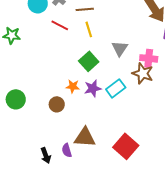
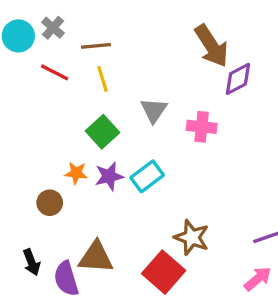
brown star: (143, 73) -> (192, 237), moved
purple semicircle: (67, 150) -> (66, 279), size x1.5
black arrow: (46, 155) -> (32, 262), moved

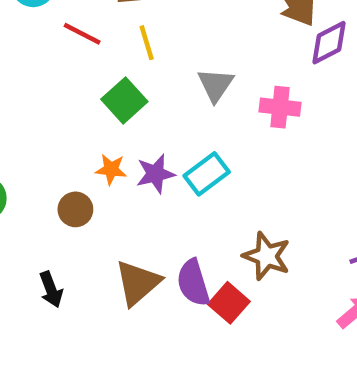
green square: (103, 132) -> (124, 100), moved
brown triangle: (96, 257) -> (138, 283), turned -45
red square: (164, 272) -> (229, 303), size x0.7
purple semicircle: (66, 279) -> (193, 283), moved

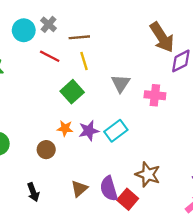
brown triangle: (138, 283) -> (79, 189), size x0.7

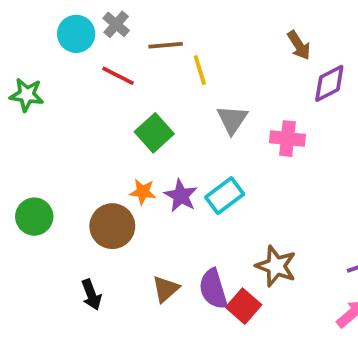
brown arrow: (162, 37) -> (299, 45), size x0.6
yellow line: (84, 61) -> (200, 70), moved
purple star: (89, 131) -> (181, 196), turned -30
brown circle: (46, 150) -> (112, 226), size x1.5

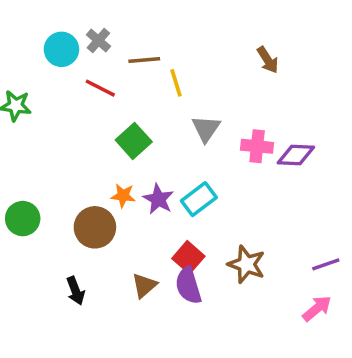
purple diamond: (329, 83) -> (296, 155), moved, turned 30
red square: (244, 306) -> (188, 257), moved

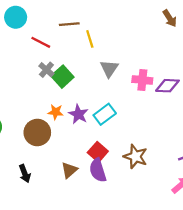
gray cross: (98, 41) -> (46, 70), moved
brown arrow: (268, 60) -> (170, 18), moved

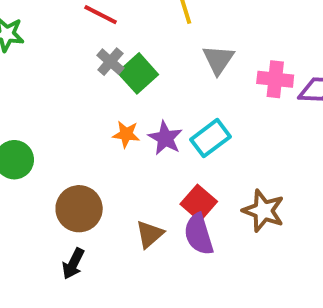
brown circle: (37, 133) -> (79, 209), moved
black arrow: (25, 174) -> (73, 264), moved, turned 48

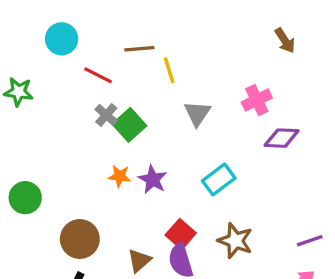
pink cross: (275, 79) -> (257, 100), moved, turned -32
cyan rectangle: (210, 138) -> (219, 179), moved

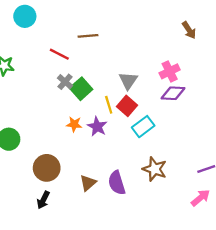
cyan circle: (62, 39) -> (25, 16), moved
yellow line: (169, 70) -> (109, 105), moved
purple diamond: (282, 138) -> (173, 93), moved
red square: (181, 234) -> (127, 106), moved

